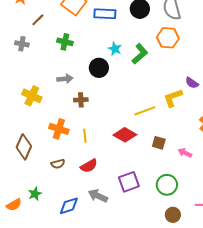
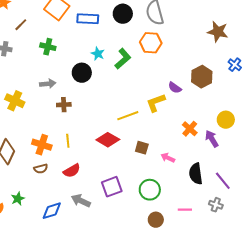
orange cross: (59, 129) -> (42, 145), moved

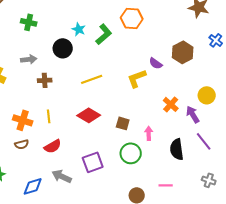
yellow line: (128, 116) -> (92, 79), moved
pink arrow: (168, 158) -> (149, 133), turned 64
purple line: (223, 181) -> (204, 141), moved
green circle: (150, 190) -> (131, 153), moved
gray cross: (216, 205) -> (209, 180), moved

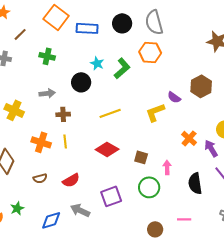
yellow line: (49, 116) -> (65, 141), moved
orange cross: (23, 120) -> (41, 142), moved

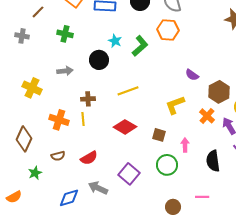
brown hexagon: (201, 86) -> (219, 92), moved
yellow L-shape: (155, 112) -> (175, 105), moved
brown cross: (63, 114) -> (88, 99), moved
purple square: (111, 196) -> (129, 174), turned -30
green star: (17, 208) -> (35, 173), moved

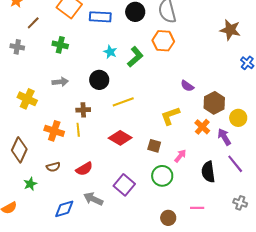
black circle: (99, 60) -> (99, 80), moved
pink arrow: (185, 145) -> (180, 156), turned 40

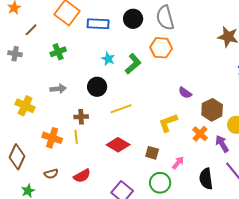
green cross: (60, 45) -> (58, 52), turned -35

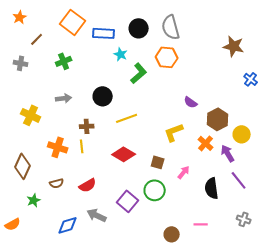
cyan star: (108, 59) -> (121, 54), moved
green circle: (160, 183) -> (155, 190), moved

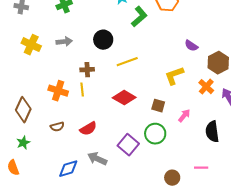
yellow cross: (31, 115) -> (31, 45), moved
green star: (34, 200) -> (23, 143), moved
orange semicircle: (13, 224) -> (13, 168), turned 98

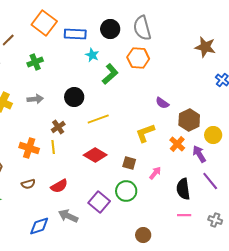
brown cross: (87, 70) -> (58, 127), turned -32
pink line: (201, 168) -> (184, 215), moved

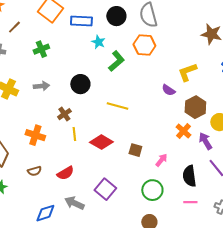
yellow line: (98, 119) -> (117, 106), moved, turned 35
yellow L-shape: (145, 133) -> (187, 72), moved
yellow line: (53, 147) -> (74, 134), moved
green circle: (126, 191) -> (152, 190), moved

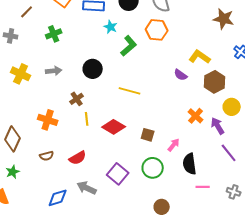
yellow L-shape: (187, 72) -> (200, 57), turned 55
brown hexagon: (195, 107) -> (215, 82), moved
black semicircle: (189, 176) -> (190, 164), moved
green circle: (152, 190) -> (153, 168), moved

